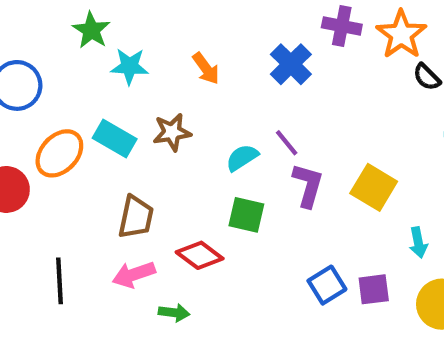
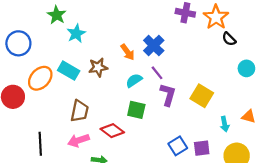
blue cross: (291, 64) -> (154, 46), moved
cyan star: (130, 66) -> (76, 34), turned -30
orange arrow: (206, 68) -> (128, 52), moved

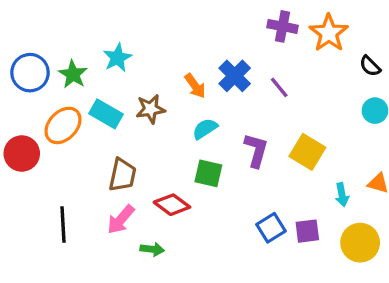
green star: (57, 15) -> (73, 74), moved
black semicircle: (229, 39) -> (370, 66), moved
purple line: (157, 73) -> (279, 87), moved
pink arrow: (78, 140) -> (121, 220), turned -30

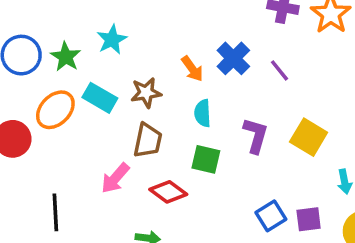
cyan semicircle: (205, 129) -> (203, 113), turned -60
brown trapezoid: (122, 175) -> (148, 141), moved
pink arrow: (121, 220) -> (115, 178), moved

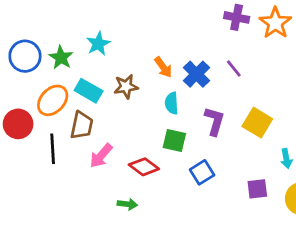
blue cross: (233, 58) -> (196, 74), moved
brown trapezoid: (148, 141) -> (82, 125), moved
black line: (55, 212) -> (53, 149), moved
blue square: (271, 216) -> (202, 172), moved

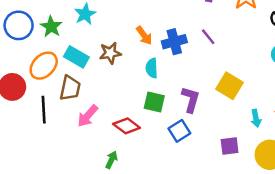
blue cross: (196, 74) -> (174, 42), turned 30
purple L-shape: (214, 121) -> (191, 100), moved
green arrow: (127, 204) -> (111, 160), turned -72

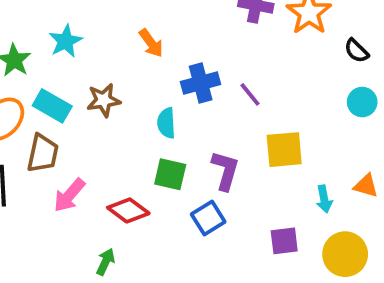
orange arrow: (144, 35) -> (151, 43), moved
purple line: (208, 37) -> (250, 94), moved
yellow square: (230, 86) -> (284, 150), turned -36

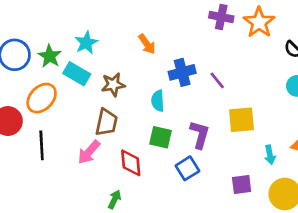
cyan rectangle: (52, 106) -> (77, 74), moved
brown trapezoid: (43, 153) -> (106, 122), moved
red diamond: (128, 210) -> (131, 163), turned 48

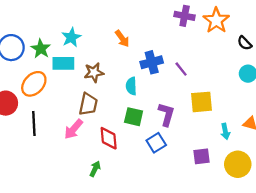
cyan rectangle: (77, 74) -> (63, 63), turned -30

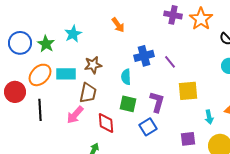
orange arrow: (122, 39) -> (118, 25), moved
cyan rectangle: (63, 63) -> (66, 74), moved

